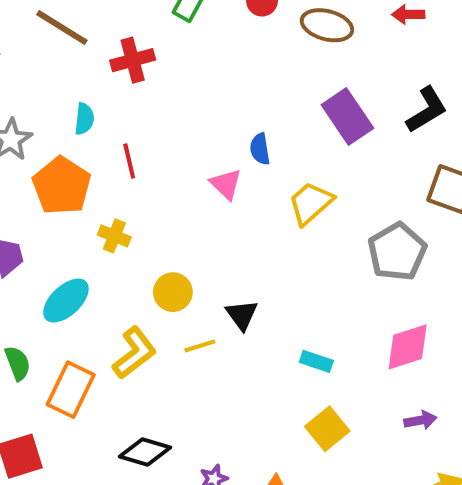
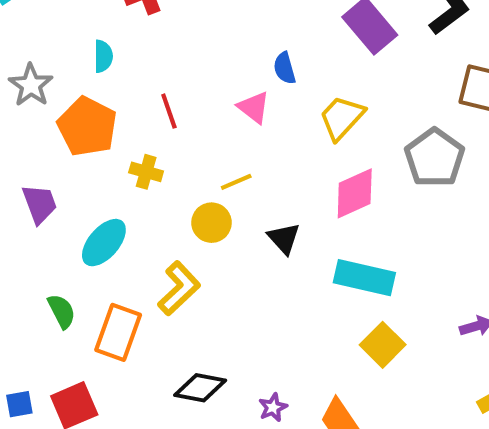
red line: (129, 161) -> (169, 111), moved
yellow line: (200, 346) -> (236, 182), moved
pink diamond: (408, 347) -> (355, 193), moved
cyan rectangle: (316, 361) -> (364, 278), size x1.8

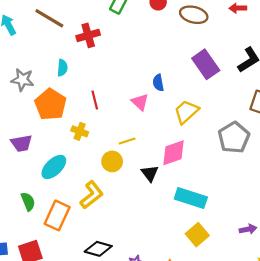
gray star: (31, 85) -> (22, 80), turned -30
pink diamond: (355, 193) -> (173, 153), moved
purple trapezoid: (40, 204) -> (21, 143), turned 95

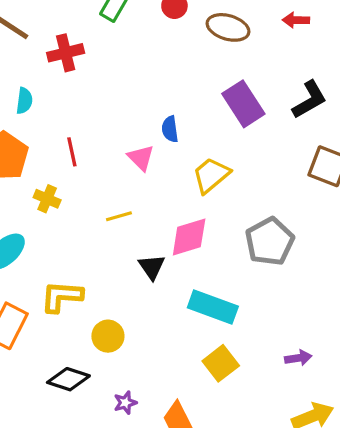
gray pentagon: (234, 138) -> (270, 242), moved
yellow circle: (112, 161) -> (108, 336), moved
yellow L-shape: (92, 195) -> (62, 297), turned -140

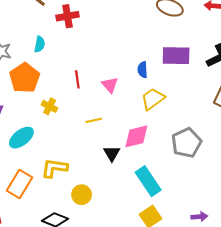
purple rectangle: (243, 104) -> (176, 56), turned -60
blue semicircle: (170, 129) -> (142, 70), moved
red line: (72, 152) -> (77, 79), moved
cyan rectangle: (213, 307) -> (148, 181), turned 32

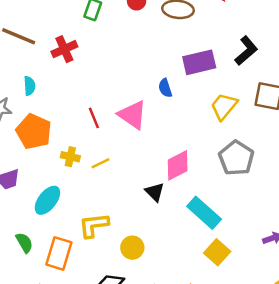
cyan semicircle: (40, 44) -> (30, 86), moved
pink triangle: (110, 85) -> (132, 115), size x1.5
yellow trapezoid: (153, 99) -> (224, 106), moved
yellow line: (94, 120) -> (101, 163), moved

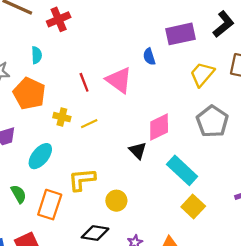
cyan semicircle: (30, 86) -> (37, 55), moved

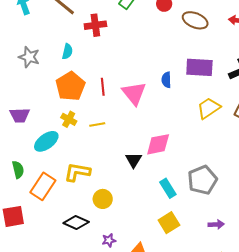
orange pentagon: (29, 94) -> (70, 86), moved
yellow cross: (62, 117) -> (69, 119), moved
gray pentagon: (212, 121) -> (202, 180), moved
cyan rectangle: (182, 170) -> (168, 188), size x0.7

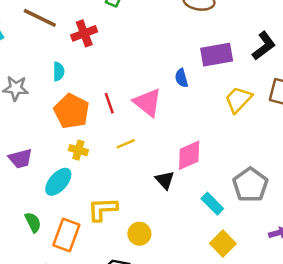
yellow line: (97, 124) -> (126, 144), moved

